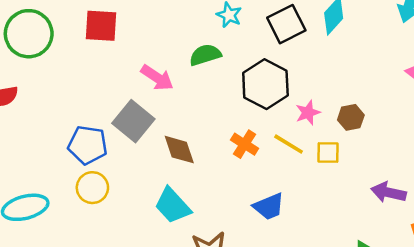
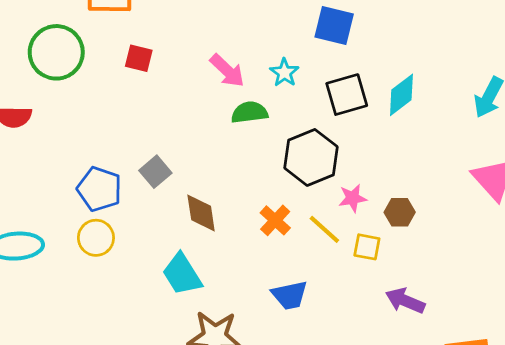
red square: (101, 26) -> (139, 58), size x0.7
pink arrow: (157, 78) -> (227, 71), moved
gray square: (133, 121) -> (155, 172), size x0.7
purple arrow: (389, 192) -> (405, 301), moved

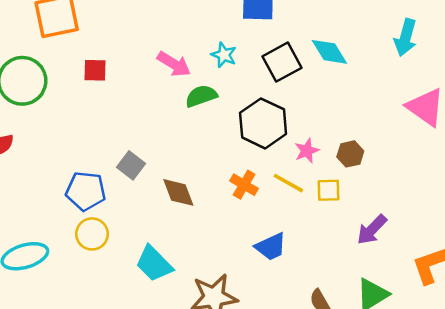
cyan diamond: (401, 95) -> (329, 52), turned -72
cyan trapezoid: (182, 274) -> (154, 264), moved
purple arrow: (405, 301) -> (372, 230), turned -56

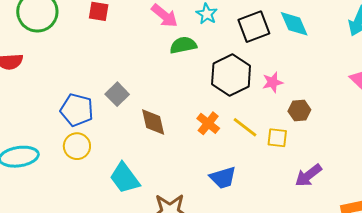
pink star: (307, 151) -> (273, 82), moved

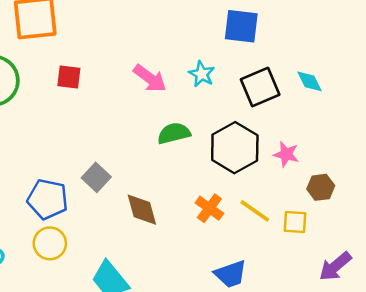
cyan diamond: (294, 24) -> (309, 81), size x0.7
green semicircle: (183, 45) -> (174, 133), moved
pink star: (273, 82) -> (286, 154), turned 30

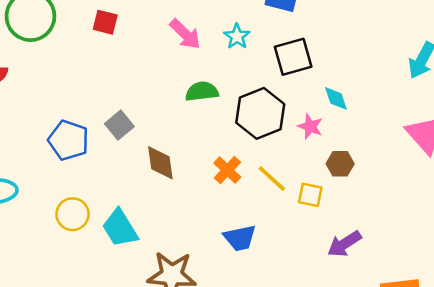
cyan diamond: (309, 81) -> (336, 98), moved
yellow circle: (50, 243) -> (73, 214), moved

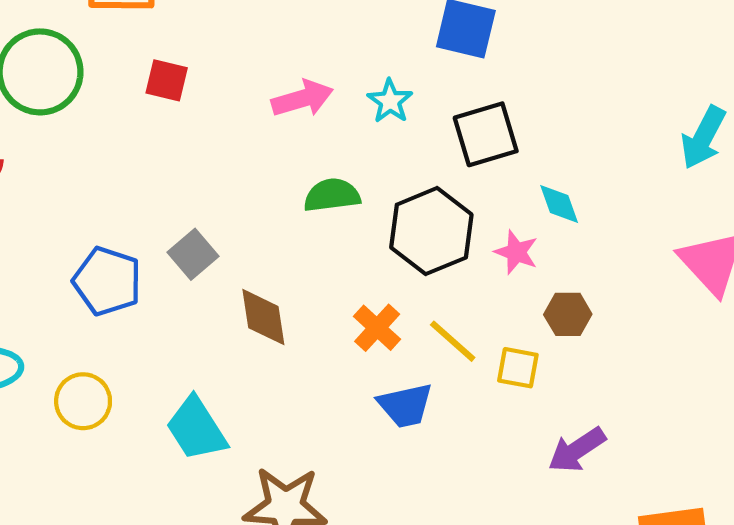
pink arrow: (185, 34) -> (302, 99), turned -60
yellow circle: (73, 214) -> (83, 401), moved
blue trapezoid: (240, 238) -> (405, 405), moved

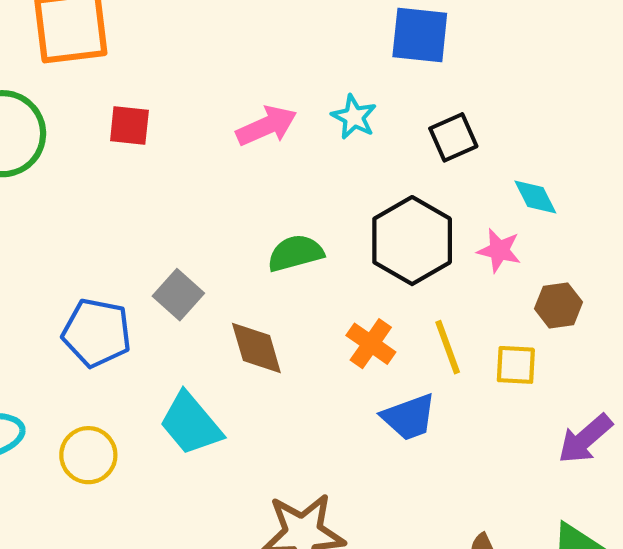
black square: (486, 134) -> (453, 137), size x0.7
green semicircle: (332, 195) -> (295, 253), moved
yellow line: (453, 341) -> (448, 347), turned 36
cyan trapezoid: (196, 429) -> (191, 424), moved

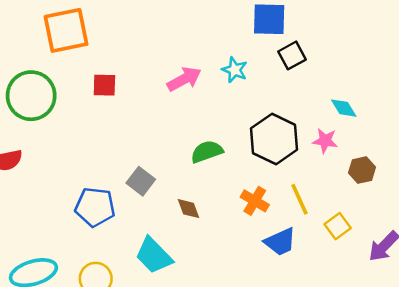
black square: (453, 137) -> (292, 55), moved
brown diamond: (256, 348) -> (188, 209), size x0.7
yellow square: (516, 365) -> (338, 226), moved, turned -35

